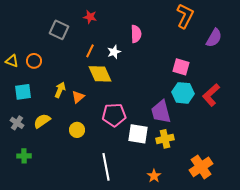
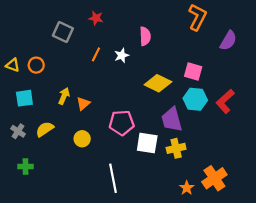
yellow diamond: (100, 74) -> (158, 83), moved, turned -40
orange star: (154, 176) -> (187, 188), moved

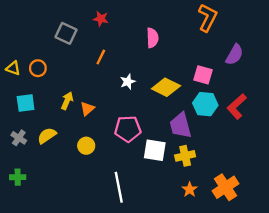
purple semicircle: (228, 41) -> (234, 55), moved
white star: (122, 55) -> (128, 82), moved
green cross: (26, 167) -> (18, 177), moved
orange star: (187, 188) -> (190, 190), moved

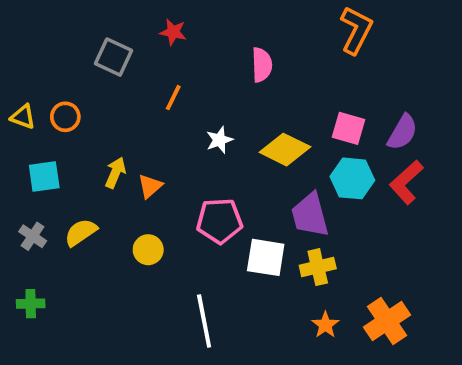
purple semicircle: (234, 55) -> (402, 132), moved

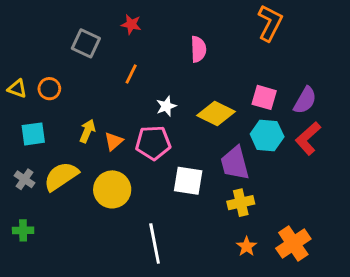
pink pentagon: (219, 221) -> (153, 143), moved
yellow semicircle: (81, 232) -> (61, 176), size x1.4
yellow circle: (148, 250) -> (112, 189), size x1.6
white square: (266, 257) -> (188, 181), moved

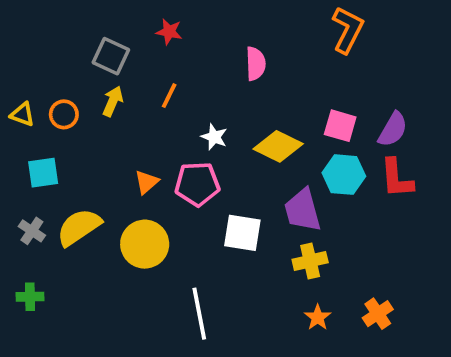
white star: (166, 106) -> (214, 137), turned -30
yellow arrow: (87, 131) -> (113, 101), moved
red L-shape: (308, 138) -> (397, 178), turned -52
orange cross: (293, 244) -> (378, 314), size x0.7

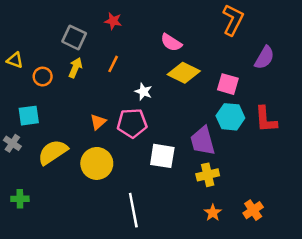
pink semicircle: (256, 64) -> (171, 42), turned 125
yellow triangle: (22, 114) -> (15, 60), moved
purple semicircle: (393, 129) -> (264, 58), moved
yellow diamond: (278, 146) -> (184, 73), moved
gray cross: (32, 231) -> (12, 143), moved

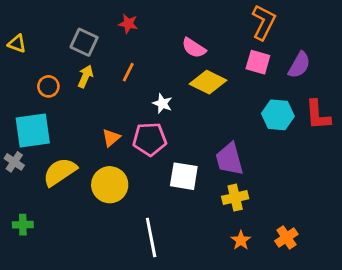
yellow triangle: (15, 60) -> (17, 44), moved
pink square: (228, 84) -> (258, 62), moved
cyan square: (29, 116) -> (33, 131), size x1.5
cyan hexagon: (230, 117) -> (278, 115), moved
red L-shape: (266, 119) -> (318, 115), moved

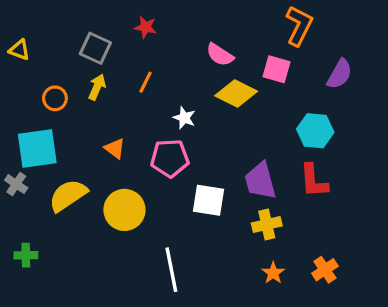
pink square: (258, 62) -> (276, 69), moved
red L-shape: (318, 115) -> (314, 181), moved
orange triangle: (111, 138) -> (115, 148), moved, turned -42

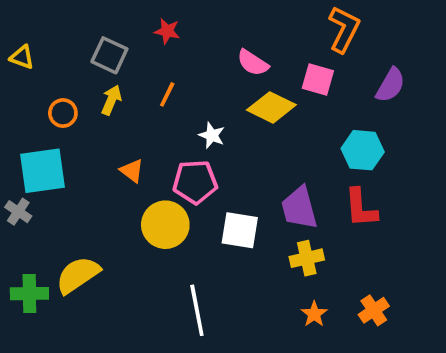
yellow semicircle: (68, 195) -> (78, 275), moved
yellow circle: (124, 210) -> (165, 225), moved
green cross: (26, 255) -> (29, 294), size x1.4

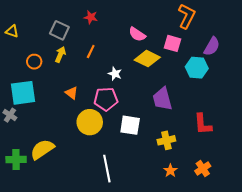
cyan hexagon: (363, 150) -> (197, 68), moved
purple trapezoid: (299, 208) -> (162, 99), moved
red L-shape: (361, 208) -> (203, 124), moved

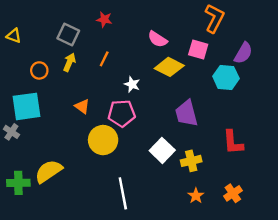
white square: (130, 125) -> (162, 150), moved, turned 35

